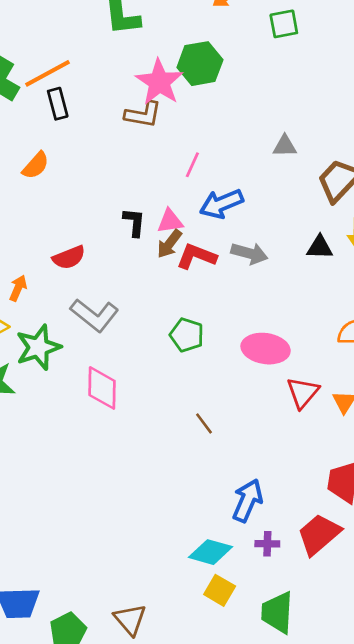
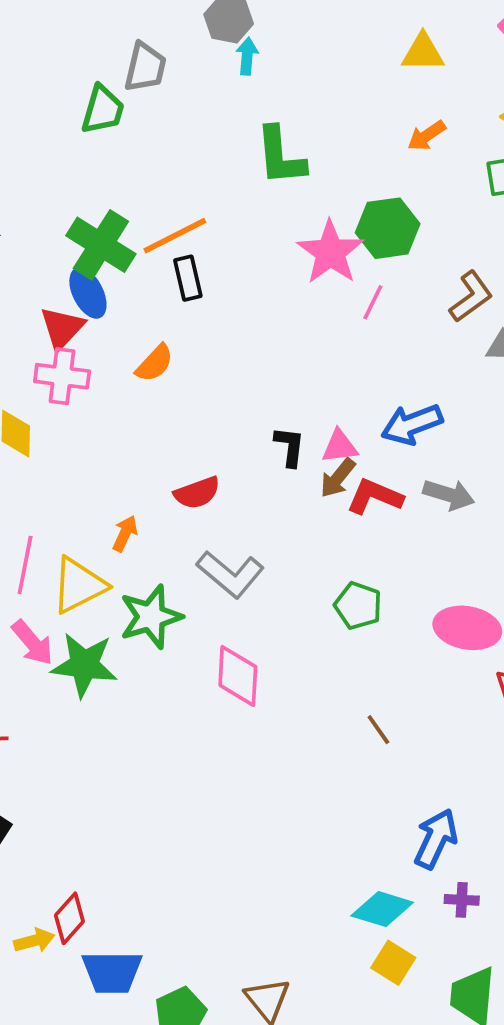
brown L-shape: (143, 114) -> (471, 297), moved, turned -48
pink line: (192, 165) -> (373, 302), moved

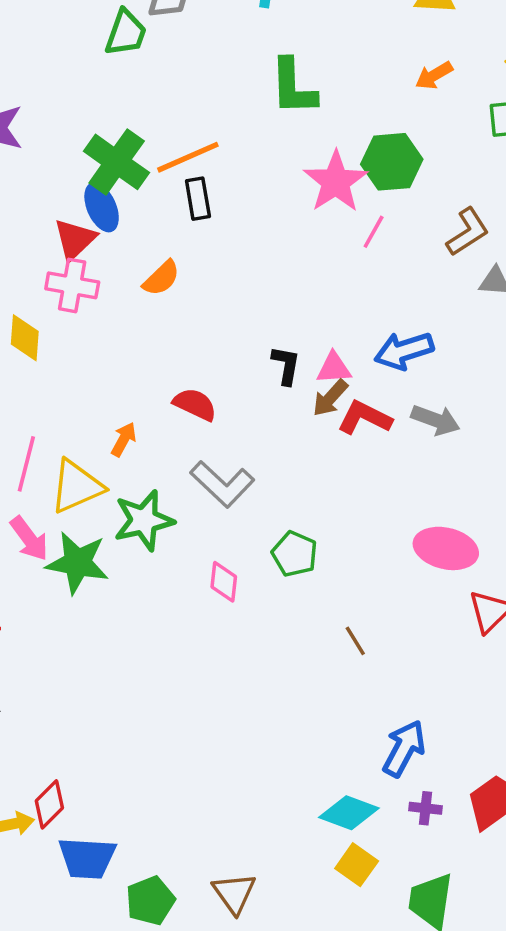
red semicircle: (197, 493) -> (195, 404), turned -138
green pentagon: (358, 606) -> (295, 554), moved
pink diamond: (238, 676) -> (224, 582), size x0.7

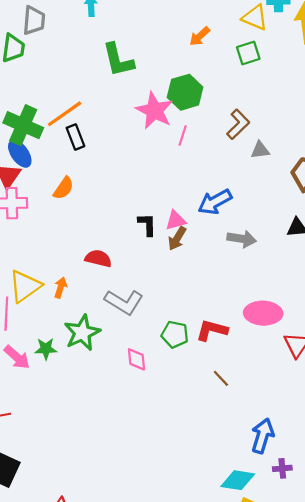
red L-shape: (365, 418) -> (212, 330), moved
yellow triangle: (77, 486) -> (25, 286), moved
green star: (77, 563) -> (46, 349), moved, size x0.6

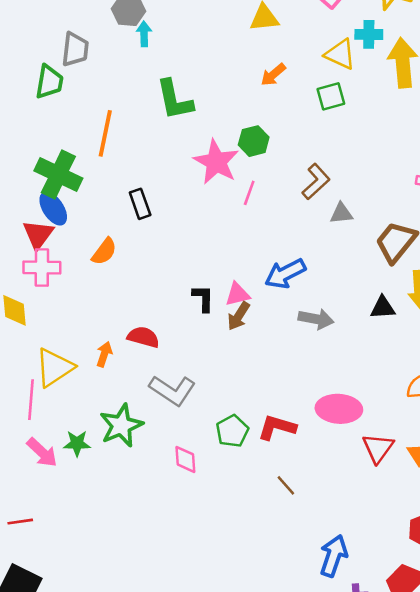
green hexagon: (185, 92) -> (254, 141), size x0.7
orange line: (65, 114) -> (105, 133), moved, turned -45
black rectangle: (75, 137) -> (140, 204), moved
orange arrow: (61, 287) -> (104, 354), moved
green pentagon: (175, 334) -> (232, 431), turned 30

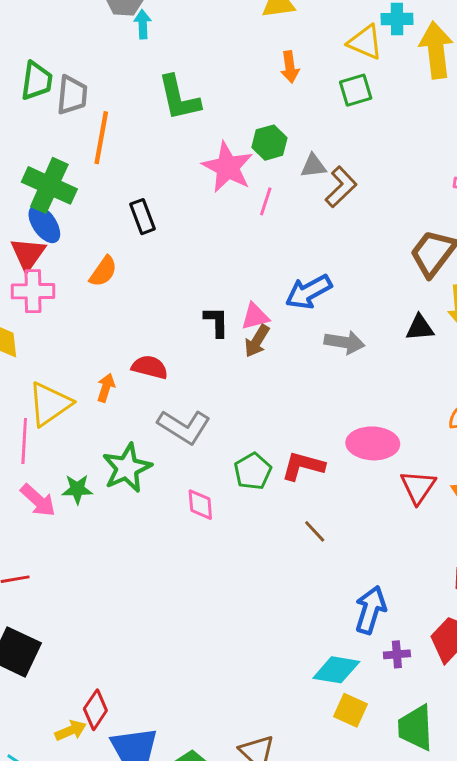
gray trapezoid: (75, 49) -> (72, 95), moved
orange arrow: (273, 75) -> (290, 67), turned -56
gray triangle: (341, 213) -> (313, 166), moved

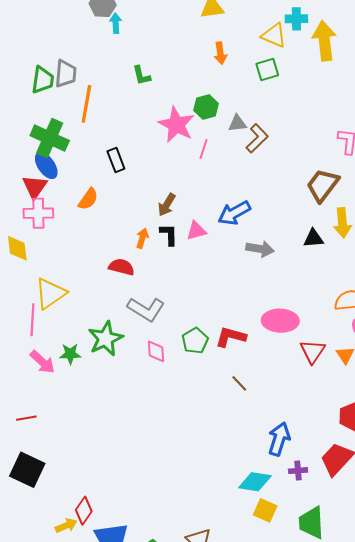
green trapezoid: (37, 81) -> (43, 80), moved
green L-shape: (179, 98) -> (142, 76), size x0.6
brown arrow: (257, 341) -> (167, 205), moved
orange arrow: (106, 388) -> (142, 238), moved
pink diamond: (200, 505) -> (156, 351), moved

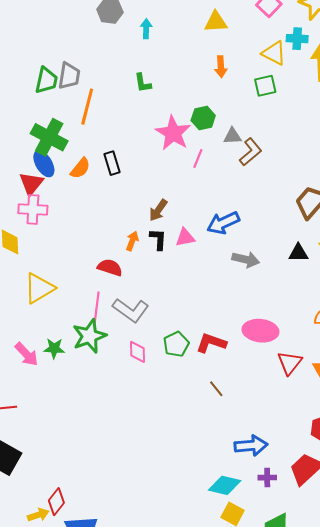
cyan arrow: (116, 23) -> (146, 29), moved
orange semicircle: (88, 199) -> (80, 168), moved
pink line: (32, 320) -> (97, 307), moved
blue arrow: (279, 439) -> (251, 446), turned 64

